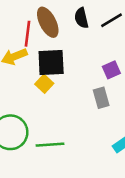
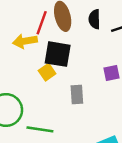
gray rectangle: (101, 98) -> (77, 95), moved

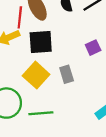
yellow square: (47, 72) -> (36, 75), moved, size x1.6

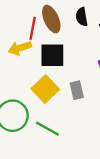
green line: (41, 113) -> (47, 129), turned 30

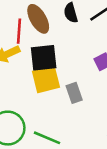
yellow square: (45, 89) -> (46, 79), moved, turned 36

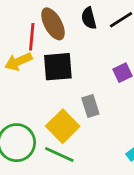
yellow square: (46, 79) -> (63, 126), moved, turned -32

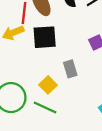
yellow square: (63, 126) -> (48, 85), size x0.7

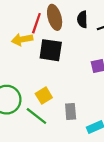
gray rectangle: (70, 69) -> (71, 111), moved

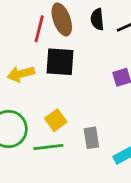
yellow arrow: (22, 39) -> (21, 74), moved
green line: (36, 116) -> (48, 147), turned -40

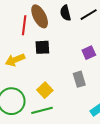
black square: (60, 62) -> (42, 47), size x0.7
gray rectangle: (91, 138) -> (79, 79), moved

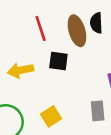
brown ellipse: (40, 16) -> (77, 31), moved
red line: (24, 25) -> (41, 28), turned -36

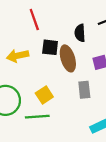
black semicircle: (96, 23) -> (80, 33), moved
brown ellipse: (77, 31) -> (68, 58), moved

